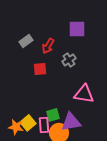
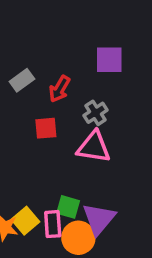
pink triangle: (84, 94) -> (94, 147), moved
green square: (53, 115) -> (68, 207), turned 32
purple triangle: (71, 122) -> (99, 219), turned -40

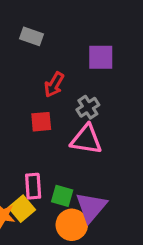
gray rectangle: (22, 80) -> (32, 36), moved, turned 55
pink rectangle: (53, 224) -> (33, 186), moved

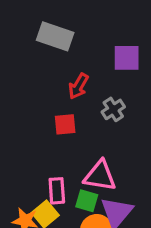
gray rectangle: (32, 36) -> (55, 36), size x1.5
pink triangle: (86, 139) -> (100, 176), moved

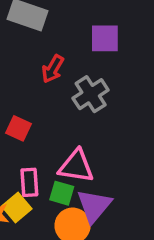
gray cross: (113, 109) -> (91, 94), size x1.4
red square: (65, 124) -> (19, 128), moved, turned 30

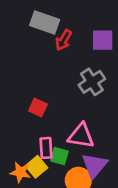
red arrow: (53, 69) -> (64, 40), moved
green square: (62, 193) -> (59, 156), moved

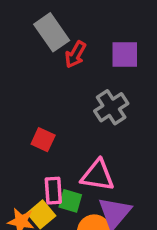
gray rectangle: (45, 23) -> (52, 32), turned 36

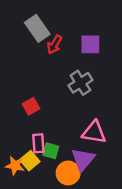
red square: (43, 140) -> (31, 106), turned 35
pink triangle: (98, 175) -> (94, 132), moved

